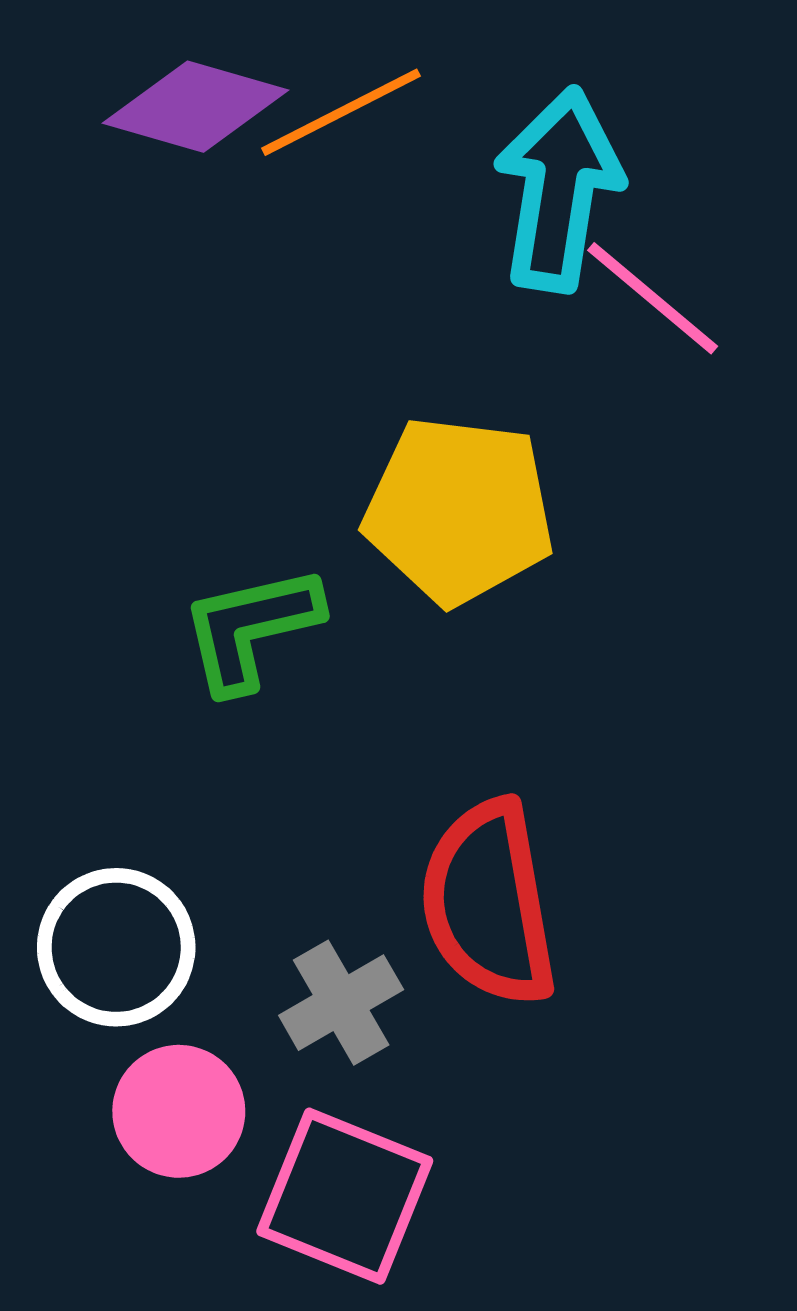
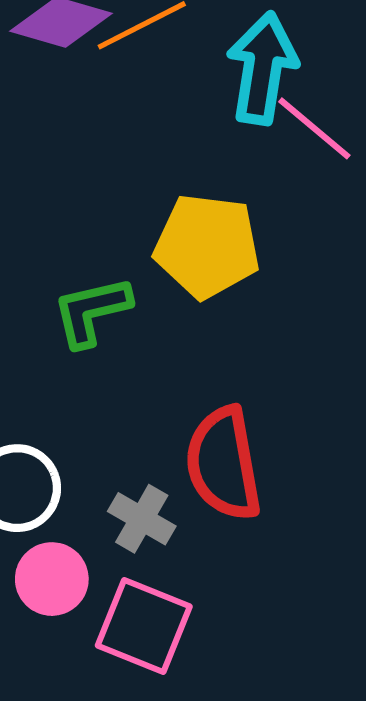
gray cross: (341, 1003) -> (142, 519), turned -30

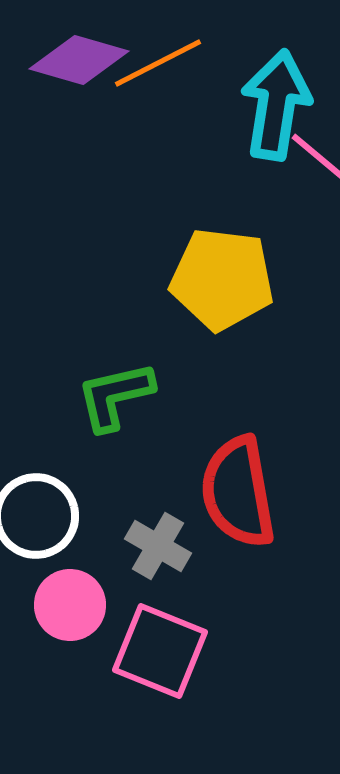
green L-shape: (92, 311) -> (115, 396), moved

